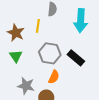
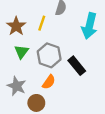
green triangle: (16, 56) -> (21, 52), moved

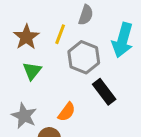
gray hexagon: (49, 55) -> (84, 57), moved

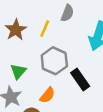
gray hexagon: (84, 57) -> (54, 61), moved
green triangle: (32, 71) -> (18, 71), moved

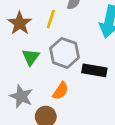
green triangle: (18, 71) -> (31, 57), moved
black rectangle: (80, 79) -> (94, 70), turned -40

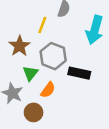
brown star: (20, 23) -> (19, 46), moved
green triangle: (31, 57) -> (30, 73), moved

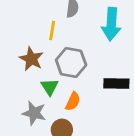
black rectangle: (79, 73) -> (116, 84), moved

